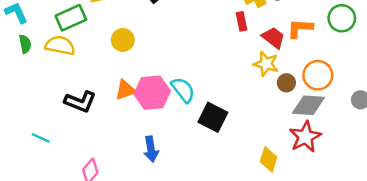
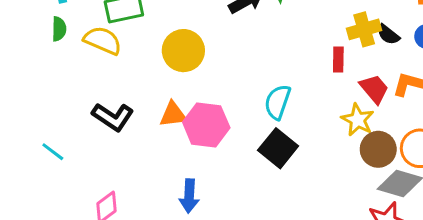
yellow circle: (123, 40) -> (183, 51), size x1.4
brown circle: (286, 83) -> (378, 149), size x1.5
cyan semicircle: (183, 90) -> (278, 102), moved, turned -136
black square: (213, 117) -> (278, 148), moved

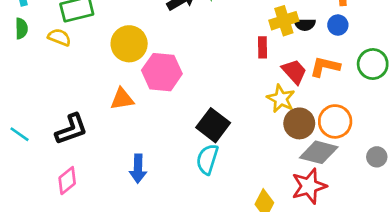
black semicircle: (388, 35) -> (305, 24), turned -36
yellow semicircle: (103, 40) -> (59, 37), size x0.7
cyan semicircle: (278, 102) -> (207, 159), moved
black L-shape: (113, 117) -> (71, 129), moved, turned -52
pink hexagon: (206, 125) -> (162, 72), moved

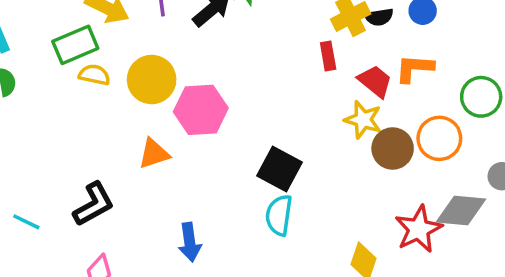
yellow semicircle: (59, 37) -> (94, 75), moved
green circle: (373, 64) -> (481, 97), moved
gray diamond: (319, 152) -> (461, 211), moved

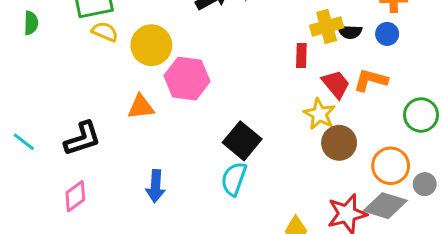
orange circle: (439, 138) -> (391, 166), moved

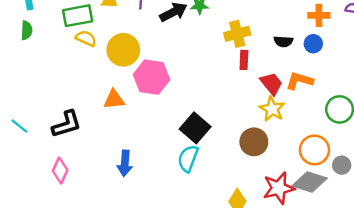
yellow cross: (327, 27) -> (237, 34), moved
yellow star: (319, 114) -> (272, 109), moved
brown circle: (339, 143) -> (254, 142), moved
pink diamond: (75, 196) -> (60, 170), turned -30

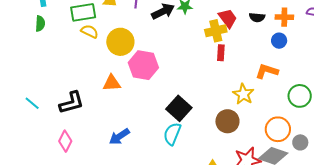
black semicircle: (283, 42) -> (257, 17), moved
red trapezoid: (271, 84) -> (228, 18), moved
blue arrow: (125, 163) -> (119, 137), turned 50

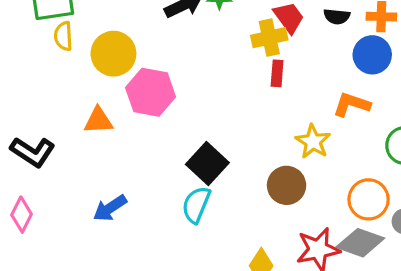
yellow semicircle: (90, 31) -> (63, 36), turned -120
blue circle: (279, 41) -> (372, 55), size x1.5
black L-shape: (72, 103) -> (33, 152), turned 48

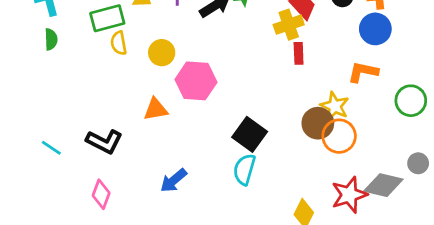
yellow circle: (113, 54) -> (162, 53), size x0.7
brown circle: (287, 185) -> (318, 123), moved
orange circle: (369, 199) -> (339, 136), moved

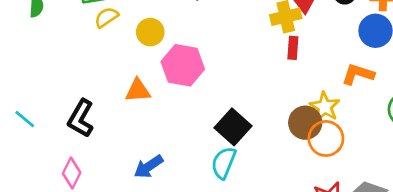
yellow semicircle: (119, 43) -> (106, 17), turned 60
black L-shape: (104, 141) -> (81, 118), turned 87

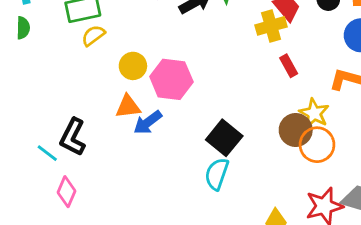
yellow circle: (150, 32) -> (133, 66), moved
red rectangle: (293, 48) -> (289, 66), moved, turned -30
cyan line: (25, 119) -> (47, 153), moved
blue arrow: (149, 167) -> (148, 122), moved

